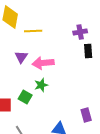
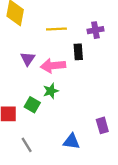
yellow line: (33, 31) -> (56, 29), moved
black rectangle: (88, 51) -> (78, 52), moved

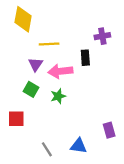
yellow line: (56, 29) -> (49, 44), moved
green square: (32, 105) -> (31, 89), moved
gray line: (27, 145) -> (47, 149), moved

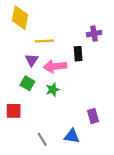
purple rectangle: (109, 130) -> (93, 116), moved

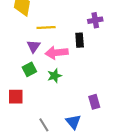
green square: (27, 83) -> (29, 69), turned 32
blue triangle: (72, 136) -> (73, 122), turned 42

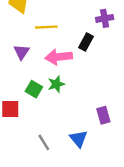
black rectangle: (80, 40) -> (86, 42), turned 32
purple triangle: (34, 46) -> (21, 52), moved
green square: (29, 69) -> (34, 89), moved, turned -32

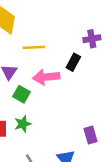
green star: (56, 84) -> (23, 124), moved
green square: (34, 89) -> (21, 94), moved

